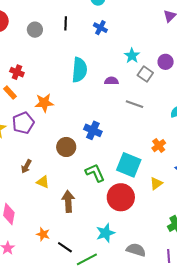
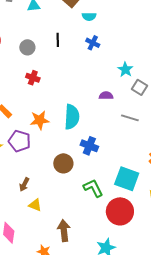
cyan semicircle: (79, 70) -> (72, 117), moved
red cross: (17, 72) -> (33, 78), moved
purple pentagon: (23, 123) -> (19, 141), turned -30
yellow triangle: (43, 182) -> (35, 205), moved
brown arrow: (68, 201) -> (64, 231), moved

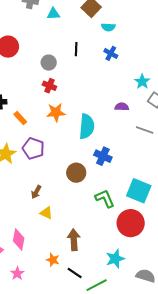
gray circle: (27, 47) -> (49, 63), moved
orange star: (40, 120) -> (56, 112), moved

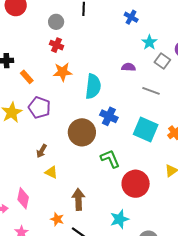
blue cross: (111, 53) -> (131, 17), moved
brown circle: (76, 173) -> (82, 132), size x1.4
cyan square: (139, 191) -> (146, 129), moved

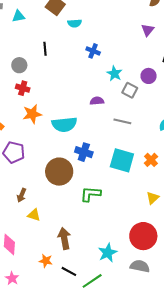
cyan semicircle: (93, 86) -> (64, 124), turned 85
green L-shape: (110, 159) -> (91, 194), turned -55
red circle: (136, 184) -> (143, 236), moved

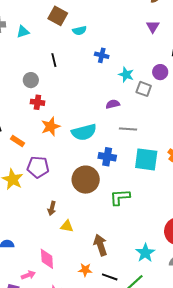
gray line: (122, 121) -> (128, 129), moved

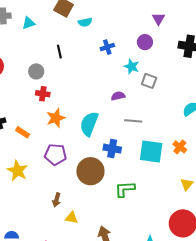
blue cross: (102, 55) -> (107, 47), turned -32
purple circle: (160, 72) -> (145, 42), moved
cyan semicircle: (84, 132) -> (89, 124), turned 125
purple pentagon: (38, 167) -> (55, 154), moved

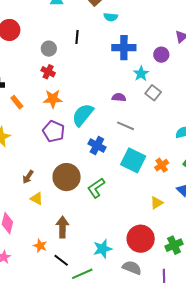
blue cross: (107, 47) -> (124, 48), size x1.6
purple pentagon: (55, 154) -> (54, 131), moved
brown circle: (90, 171) -> (67, 177), moved
green L-shape: (125, 189) -> (96, 188), turned -50

